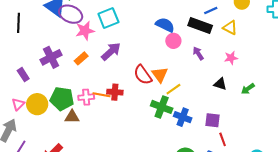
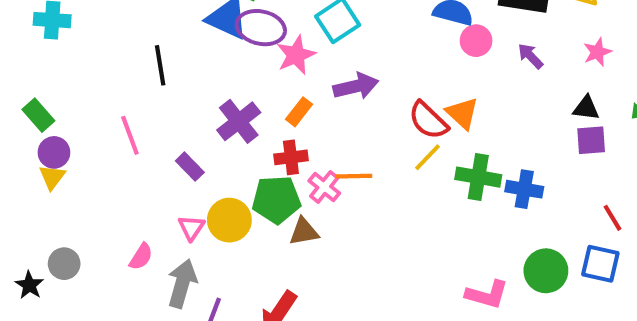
purple arrow: (111, 51) -> (356, 86), turned 40
yellow line: (173, 89) -> (428, 157), moved
red cross: (115, 92) -> (291, 157), moved
pink cross: (86, 97) -> (324, 187), turned -35
purple square: (212, 120) -> (591, 140), moved

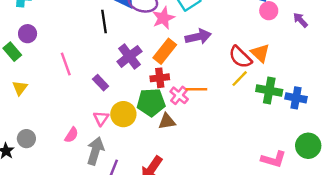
black line: (160, 65) -> (104, 22), moved
orange rectangle: (299, 112) -> (165, 51), size x1.5
purple circle: (54, 152) -> (28, 34), moved

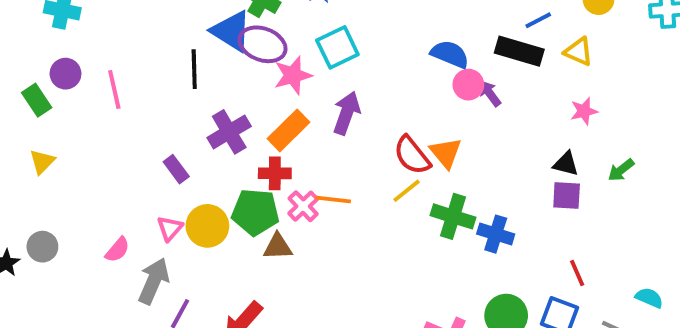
purple arrow: (300, 20) -> (490, 93), moved
purple arrow: (198, 37) -> (347, 113), turned -65
pink line: (66, 64) -> (114, 90), moved

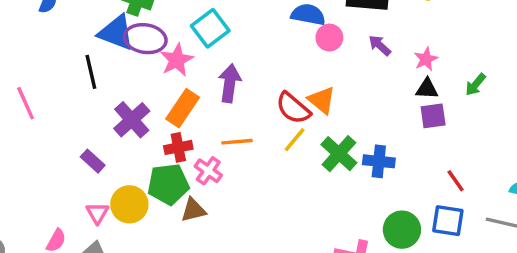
purple arrow: (490, 93) -> (380, 45), moved
pink star: (584, 111) -> (426, 59), moved
orange line: (333, 200) -> (237, 142), moved
green cross: (453, 216) -> (339, 154), turned 36

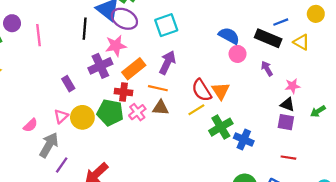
pink star: (177, 60) -> (116, 46), moved
orange line: (237, 142) -> (158, 88), moved
red line: (456, 181) -> (288, 158), moved, turned -64
brown triangle: (193, 210) -> (161, 108), moved

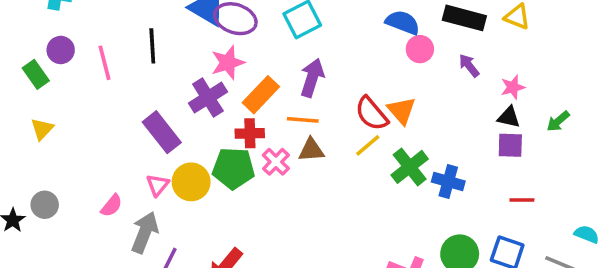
black line: (85, 29) -> (152, 46), moved
purple rectangle: (68, 84) -> (162, 132), size x1.6

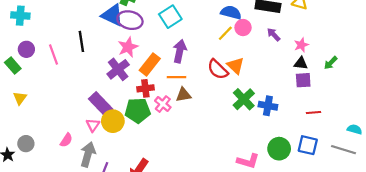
purple rectangle: (162, 132) -> (101, 104), moved
yellow line: (368, 145) -> (225, 33), moved

